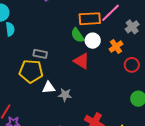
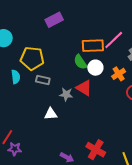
cyan semicircle: (10, 29) -> (16, 77), moved
yellow pentagon: (31, 71) -> (32, 58), moved
gray star: (65, 95) -> (66, 94), moved

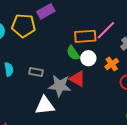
yellow pentagon: (32, 58) -> (24, 26), moved
gray star: (66, 94) -> (60, 86), size x1.6
white triangle: (51, 114) -> (45, 106), size x1.5

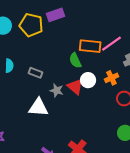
white circle: (88, 58) -> (88, 80), moved
gray star: (60, 86) -> (57, 90), size x0.6

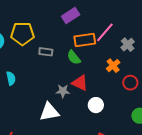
purple rectangle: (56, 15) -> (71, 15), moved
gray rectangle: (36, 73) -> (46, 52), moved
white circle: (88, 80) -> (96, 105), moved

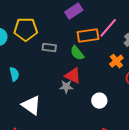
red triangle: (80, 83) -> (73, 76), moved
white triangle: (49, 112) -> (31, 105), moved, turned 45

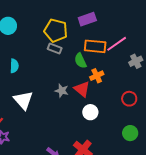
yellow pentagon: (26, 29) -> (56, 31), moved
orange cross: (116, 61) -> (97, 76), moved
red triangle: (73, 76) -> (82, 89), moved

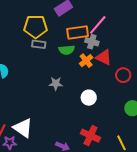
green semicircle: (80, 61) -> (67, 50), turned -56
gray cross: (136, 61) -> (92, 42), moved, turned -32
red triangle: (82, 89) -> (104, 57), moved
white triangle: (23, 100) -> (23, 128), moved

